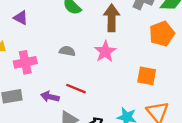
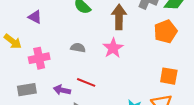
orange square: (147, 76) -> (169, 76), moved

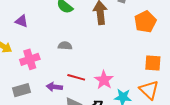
pink star: (113, 48) -> (104, 80), moved

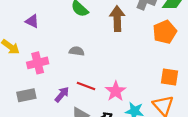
purple arrow: (54, 87) -> (62, 94), turned 119

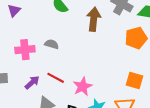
purple triangle: (32, 21) -> (14, 10), turned 40
pink cross: (38, 63) -> (25, 50), moved

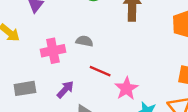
red line: (56, 78) -> (100, 71), moved

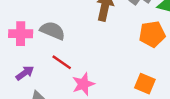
gray semicircle: (84, 41) -> (53, 31), size x1.5

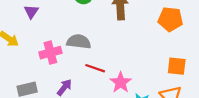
orange pentagon: (152, 34) -> (170, 19), turned 30

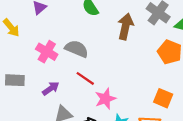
pink cross: (50, 53) -> (47, 52), turned 30

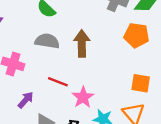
brown arrow: (125, 26) -> (82, 43), moved
gray semicircle: (77, 49) -> (47, 41), moved

